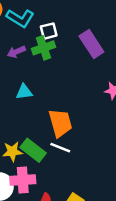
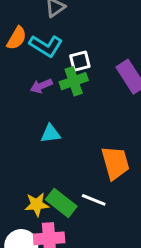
orange trapezoid: (60, 123) -> (115, 163), moved

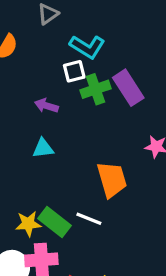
cyan L-shape: (46, 46) -> (87, 47), moved
green cross: (74, 81) -> (95, 89), moved
purple arrow: (41, 86) -> (46, 106), moved, turned 40

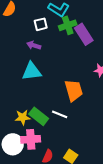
white square: (74, 71) -> (41, 24), moved
green cross: (95, 89) -> (68, 25), moved
cyan triangle: (43, 148) -> (32, 71), size x1.5

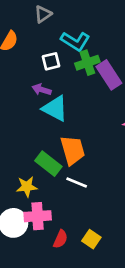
cyan triangle: (32, 71) -> (55, 108), moved, turned 35
orange trapezoid: (74, 90) -> (73, 150), moved
green rectangle: (39, 116) -> (48, 164), moved

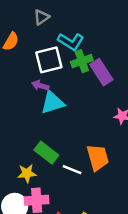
white square: (51, 61) -> (49, 60), size x1.6
cyan triangle: (55, 108) -> (52, 103), turned -45
orange trapezoid: (73, 150) -> (98, 157), moved

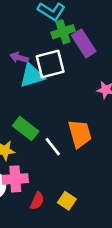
white square: (49, 60) -> (50, 64), moved
white line: (72, 170) -> (53, 147), turned 30

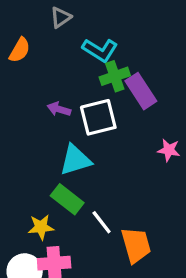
cyan triangle: (32, 76) -> (75, 160), moved
orange trapezoid: (80, 134) -> (136, 245), moved

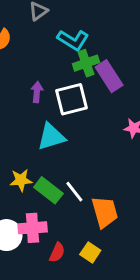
purple arrow: (59, 109) -> (37, 92), turned 78
green rectangle: (67, 199) -> (48, 190), moved
yellow star: (41, 227) -> (21, 180), moved

